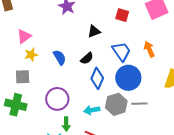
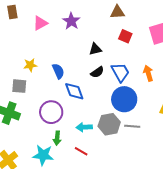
pink triangle: (24, 36) -> (40, 23), moved
black semicircle: (87, 58) -> (97, 72), moved
blue diamond: (97, 78) -> (74, 91), moved, turned -50

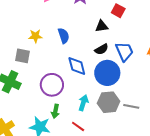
red square: (125, 36) -> (118, 11), moved
blue semicircle: (58, 71) -> (64, 36), moved
blue circle: (124, 99) -> (107, 73), moved
cyan arrow: (84, 127) -> (83, 103), turned 105

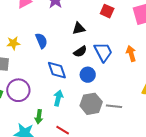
red square: (118, 11) -> (107, 11), moved
blue circle: (107, 73) -> (88, 75), size x0.6
purple circle: (52, 85) -> (18, 90), moved
cyan arrow: (83, 103) -> (58, 98), moved

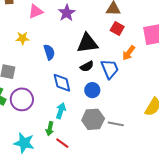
black triangle: (79, 28) -> (87, 43), size x1.6
yellow star: (13, 43) -> (23, 38), moved
orange arrow: (131, 54) -> (129, 53), moved, turned -133
green arrow: (39, 117) -> (50, 129), moved

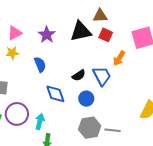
pink triangle: (36, 11) -> (15, 33), moved
purple star: (67, 13) -> (47, 35), moved
black triangle: (87, 43) -> (81, 31), moved
cyan arrow: (61, 111) -> (40, 121), moved

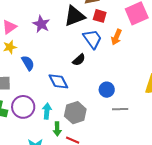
blue semicircle: (40, 64) -> (28, 63), moved
blue trapezoid: (102, 76) -> (92, 39), moved
blue circle: (86, 99) -> (107, 90), moved
gray hexagon: (90, 128) -> (75, 113), moved

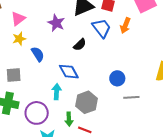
purple star: (41, 24) -> (56, 23), moved
black semicircle: (79, 60) -> (80, 45), moved
purple circle: (23, 107) -> (37, 113), moved
cyan arrow: (47, 111) -> (57, 92), moved

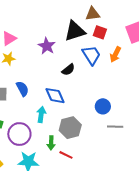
blue semicircle: (38, 54) -> (22, 89), moved

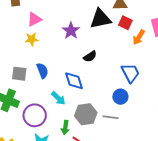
orange arrow: (115, 54) -> (139, 37), moved
blue trapezoid: (91, 55) -> (130, 73), moved
cyan arrow: (41, 115) -> (58, 98), turned 119
gray line: (115, 127) -> (111, 117), moved

